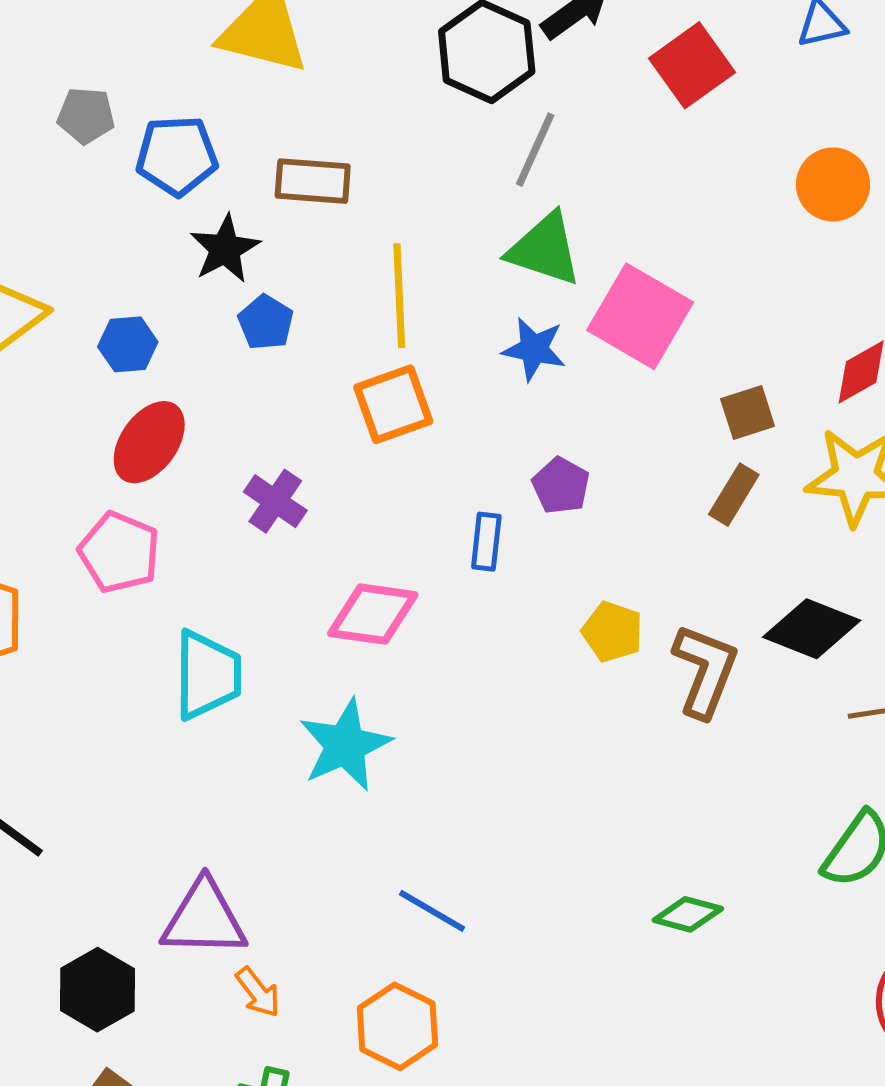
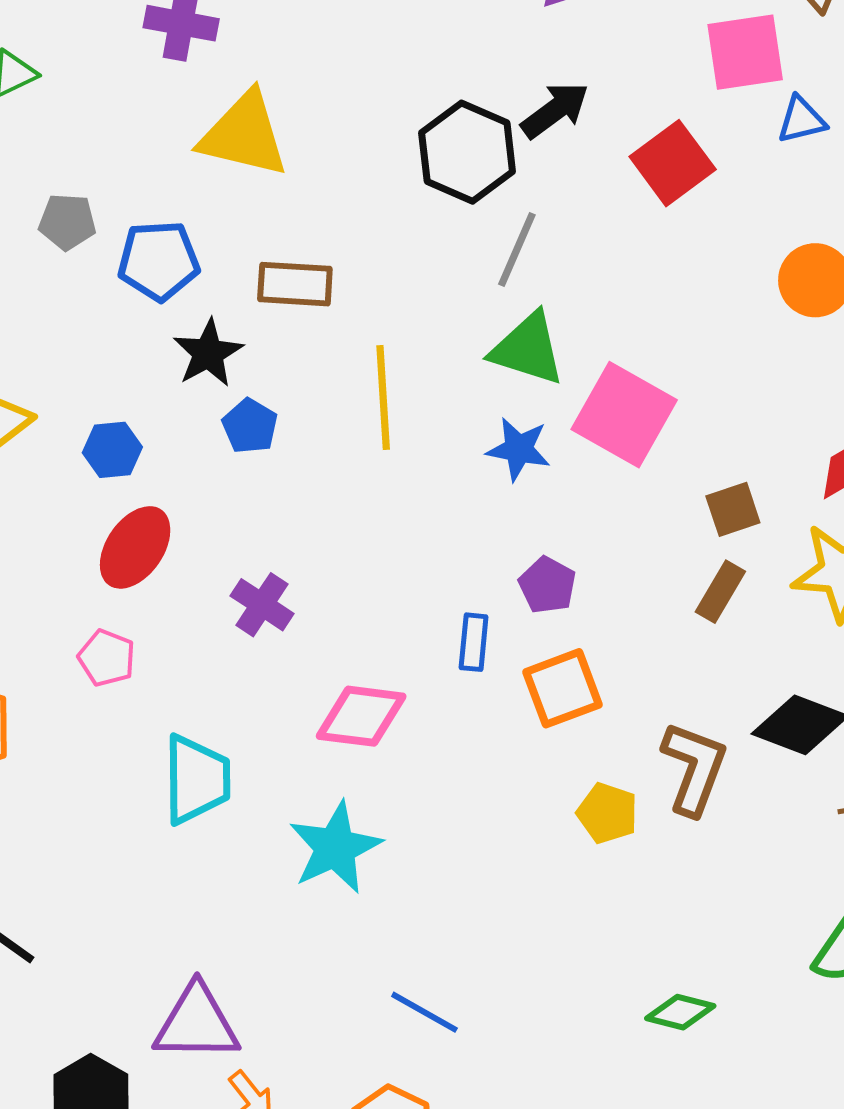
orange square: (393, 404) -> (562, 688), moved
pink pentagon: (119, 552) -> (107, 658), size x0.7
yellow pentagon: (612, 632) -> (607, 813), moved

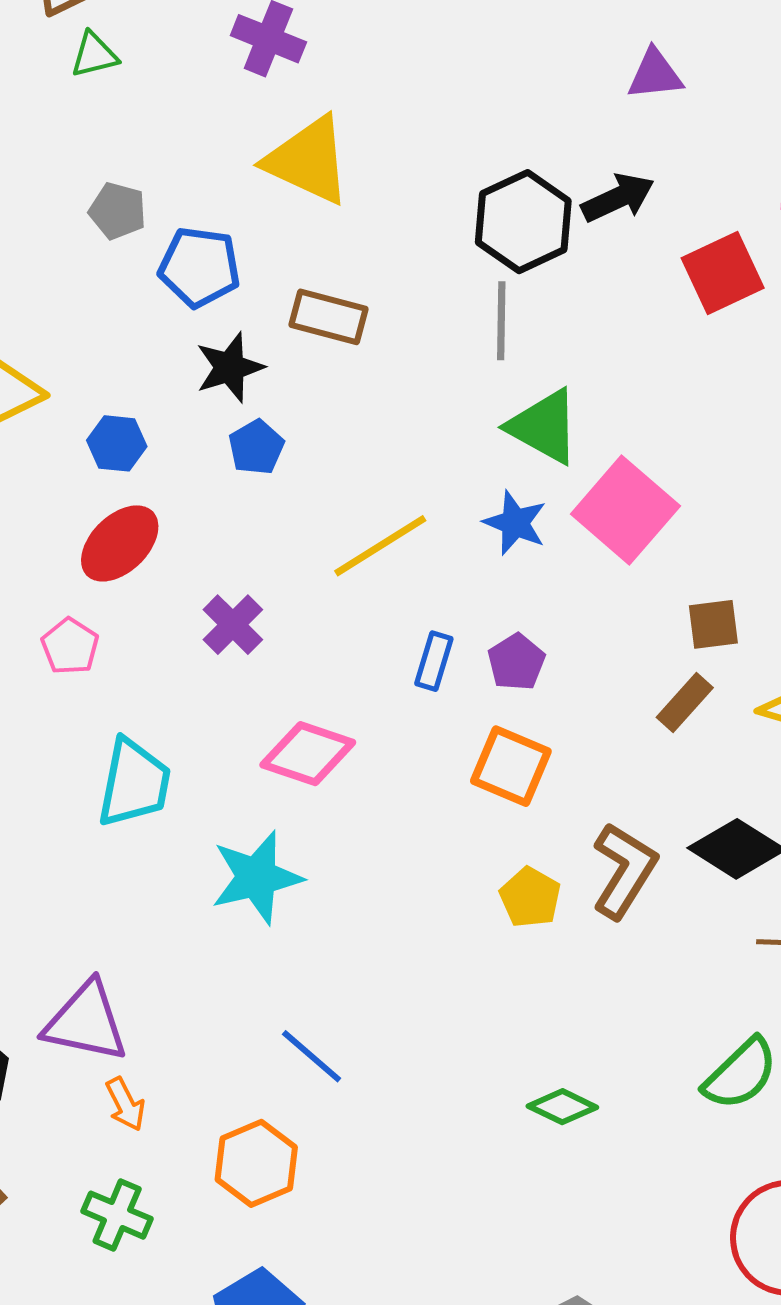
gray line: (517, 250) -> (501, 321), moved, turned -34
yellow line: (383, 398) -> (380, 546), moved, turned 50
blue rectangle: (474, 642) -> (434, 661), moved
orange square: (562, 688) -> (511, 766), turned 32

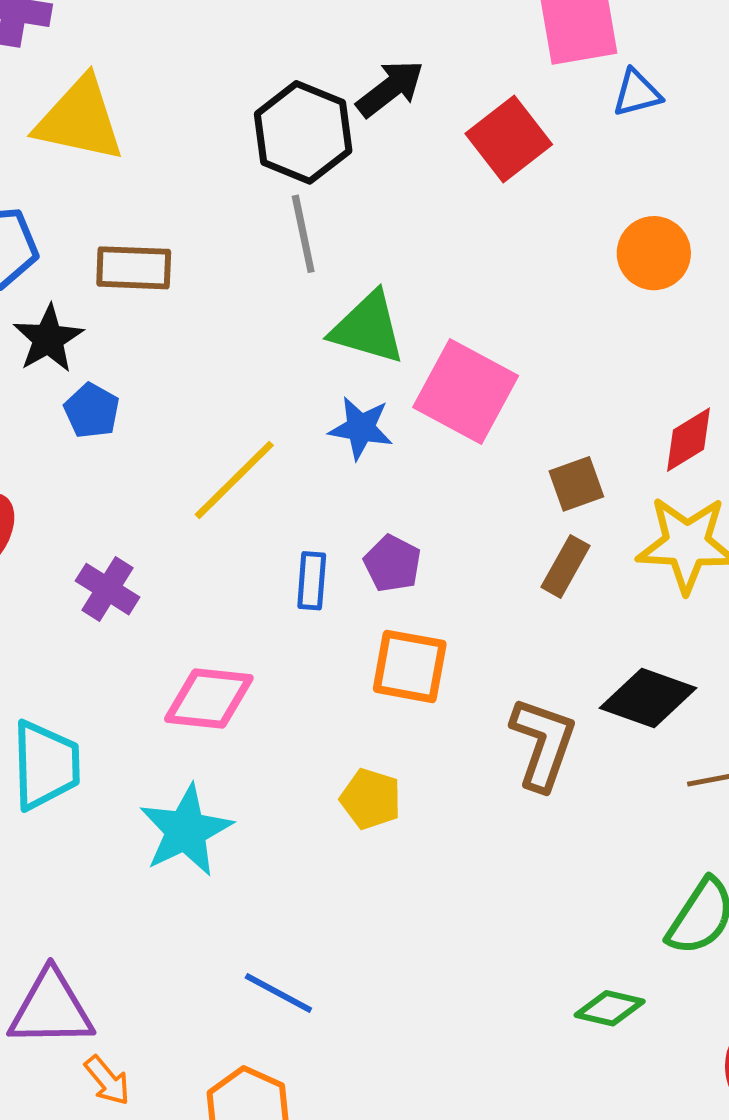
yellow pentagon: (530, 897) -> (371, 799), moved
green diamond: (562, 1107) -> (610, 1008), moved

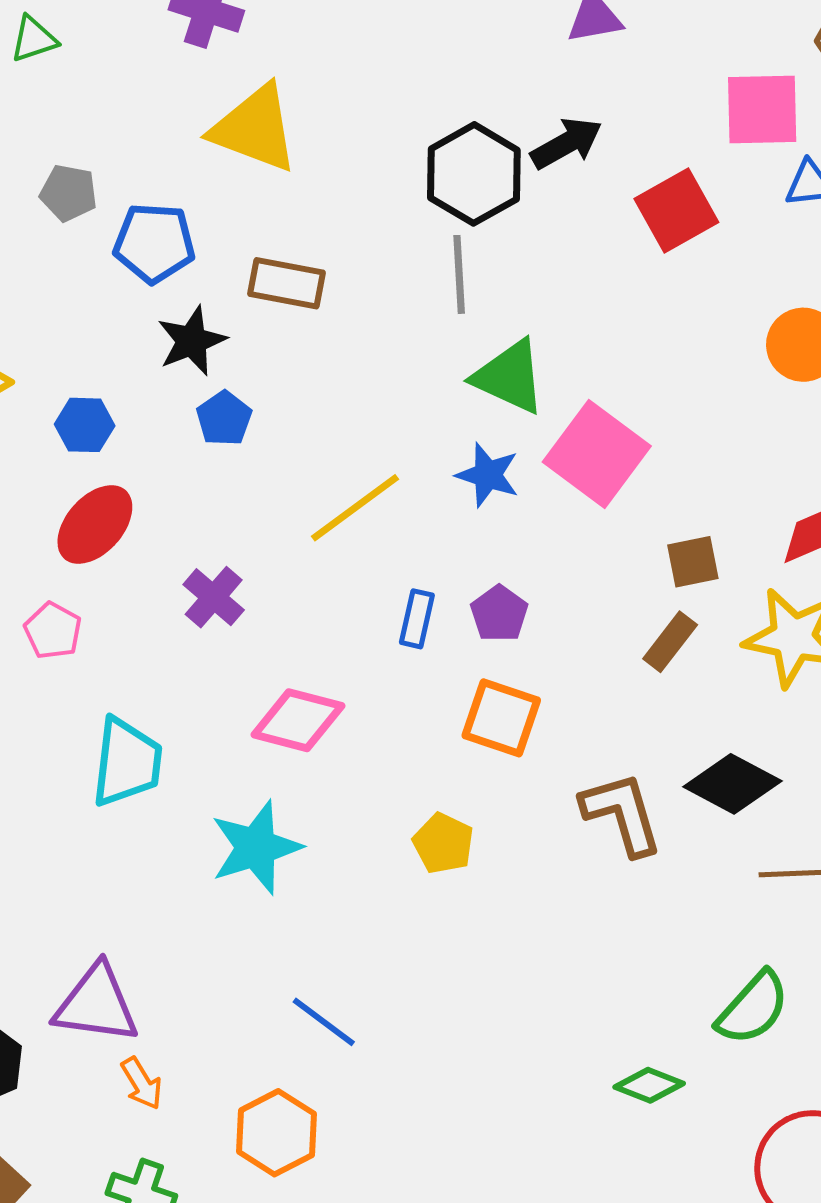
brown L-shape: (543, 744) -> (622, 814), turned -44

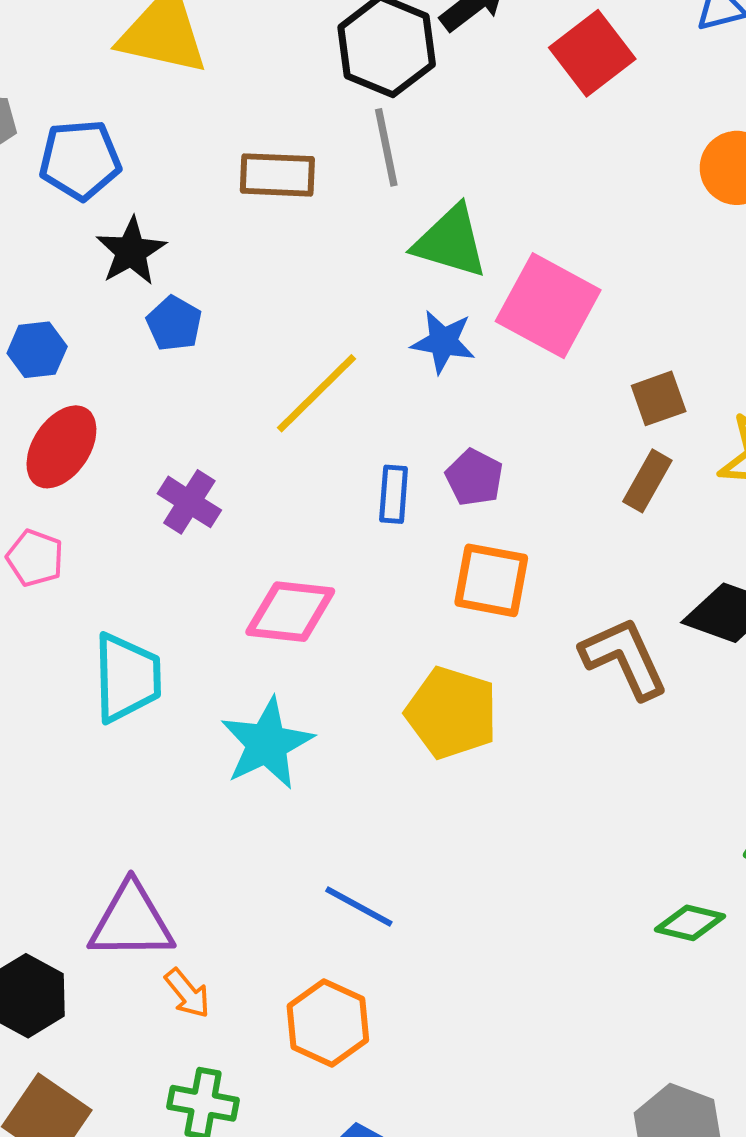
brown rectangle: (287, 283) -> (277, 175), moved
yellow pentagon: (443, 843) -> (452, 713), size x1.5

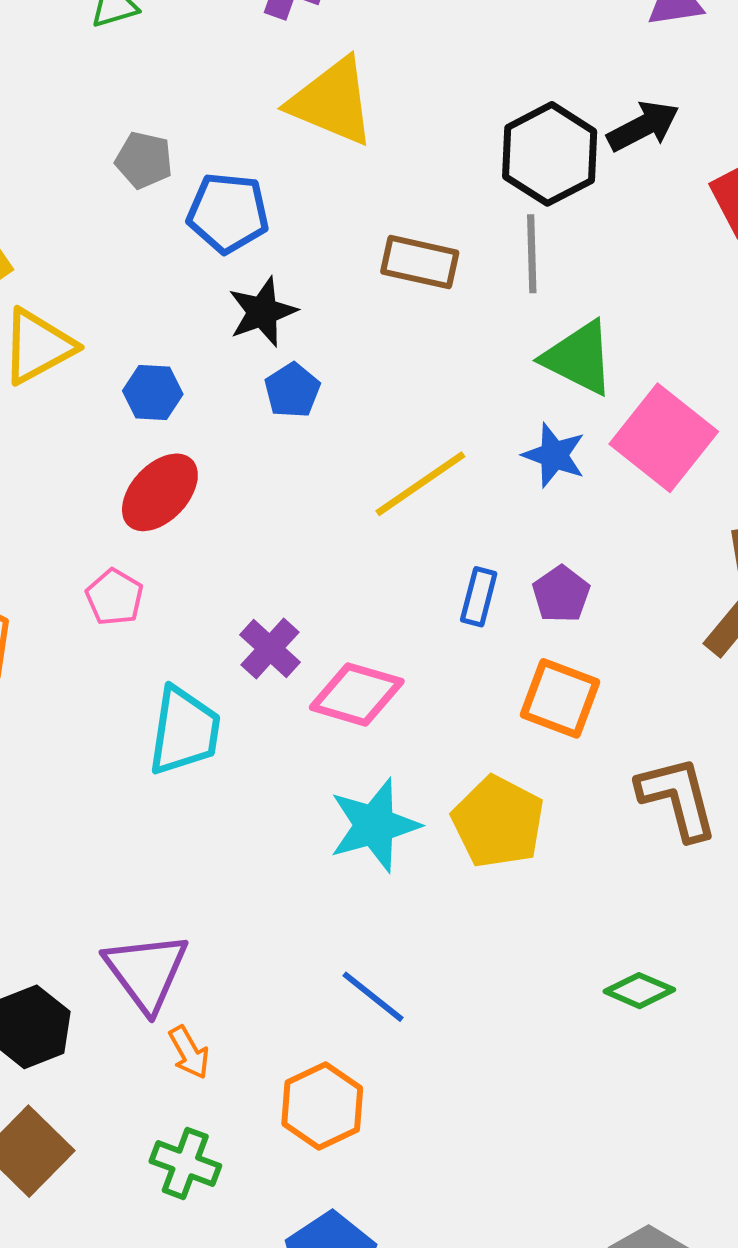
purple cross: (189, 502) -> (270, 648), moved
cyan star: (267, 744) -> (374, 825), moved
purple triangle: (131, 921) -> (146, 972), turned 44
green diamond: (690, 923) -> (639, 991), moved

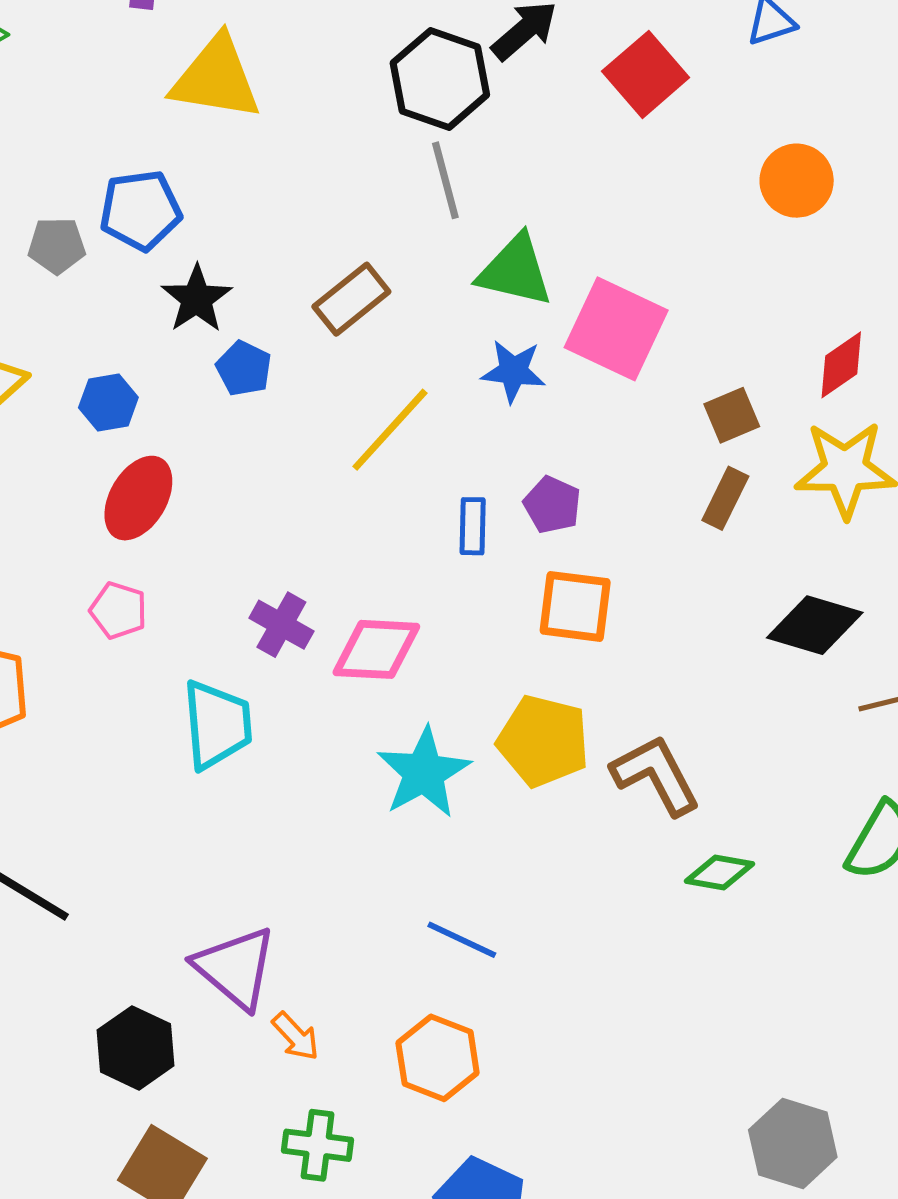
gray pentagon: (144, 160) -> (57, 246), moved
brown rectangle: (420, 262) -> (351, 299), moved, turned -38
brown L-shape: (678, 798) -> (656, 775), moved

